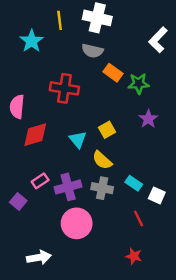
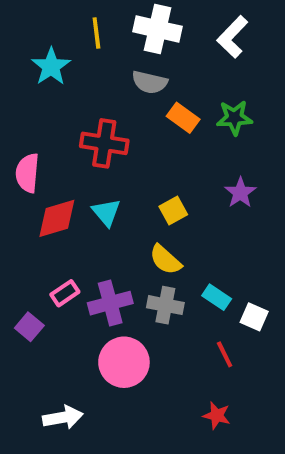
white L-shape: (158, 40) -> (232, 37), moved
green star: (139, 84) -> (234, 118), moved
cyan triangle: (78, 140) -> (106, 212), moved

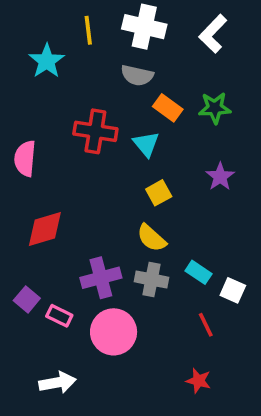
cyan triangle: (106, 212) -> (146, 144), moved
red diamond: (57, 218) -> (45, 229), moved
pink rectangle: (65, 293) -> (59, 316), moved, turned 60

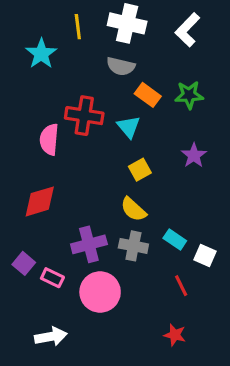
pink semicircle: (25, 158) -> (49, 139), moved

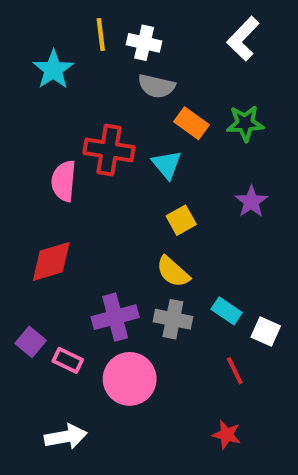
white cross: (127, 23) -> (144, 43), moved, size x0.7

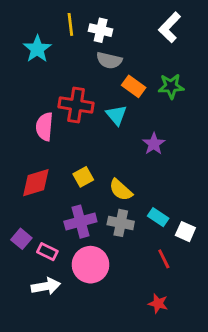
purple star: (251, 202) -> (154, 144), moved
yellow square: (181, 220) -> (83, 177), moved
white arrow: (66, 437) -> (46, 286), moved

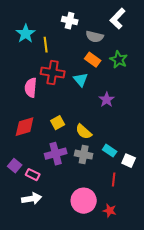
yellow line: (70, 24) -> (46, 45), moved
gray semicircle: (109, 60) -> (95, 37), moved
green star: (171, 86) -> (119, 60), turned 30
red line: (164, 259) -> (114, 180), turned 32
pink circle: (90, 265) -> (84, 201), moved

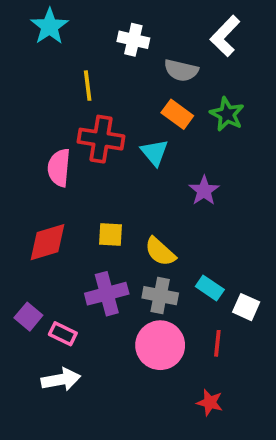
cyan star: (26, 34) -> (49, 26), moved
yellow square: (58, 123) -> (111, 234), turned 32
pink circle: (84, 201) -> (160, 345), moved

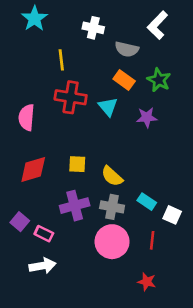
pink semicircle: (59, 168) -> (26, 117), moved
purple star: (204, 191) -> (147, 117), moved, turned 30

